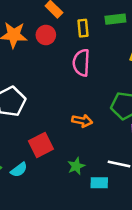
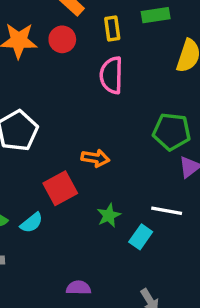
orange arrow: (82, 121) -> (95, 158), moved
cyan rectangle: (99, 183) -> (141, 237), turned -54

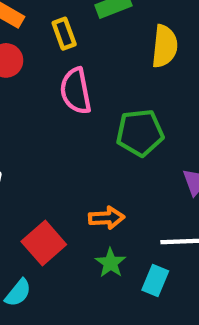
green pentagon: (172, 132) -> (140, 133), moved
orange arrow: (95, 158) -> (106, 218), moved

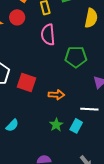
red square: (44, 243) -> (27, 83), moved, turned -36
green star: (110, 263) -> (56, 125), moved

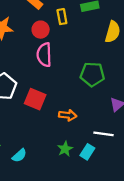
red circle: (17, 17) -> (41, 30), moved
pink semicircle: (48, 35) -> (44, 55), moved
cyan semicircle: (12, 125) -> (19, 155), moved

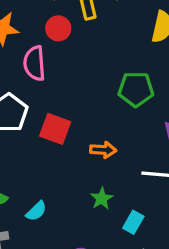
pink semicircle: (44, 55) -> (34, 63), moved
cyan rectangle: (87, 152) -> (133, 222), moved

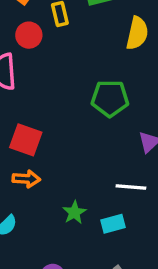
orange arrow: (103, 150) -> (26, 179), moved
cyan rectangle: (133, 222) -> (113, 224), moved, turned 45

